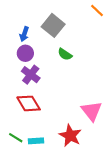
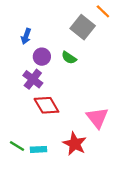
gray square: (53, 25) -> (83, 27), moved
purple circle: (25, 53) -> (42, 57), moved
red diamond: (29, 103) -> (46, 105), moved

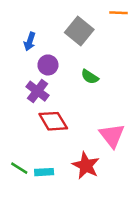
orange line: (103, 11) -> (118, 13), turned -42
gray square: (83, 27) -> (79, 31), moved
green semicircle: (69, 58) -> (90, 77), moved

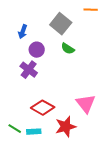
green semicircle: (90, 77) -> (68, 49), moved
red diamond: (53, 121) -> (43, 108), moved, turned -30
red star: (86, 166) -> (66, 127), turned 30

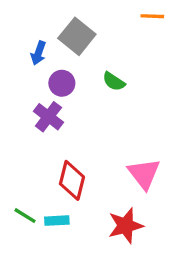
gray square: (61, 24) -> (77, 36), moved
red diamond: (43, 108) -> (72, 180), turned 75
red star: (66, 127) -> (126, 226), moved

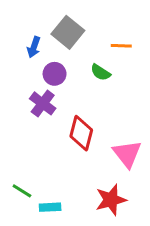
orange line: (152, 16) -> (121, 46), moved
red diamond: (72, 180) -> (81, 133), moved
cyan rectangle: (57, 221) -> (50, 207), moved

